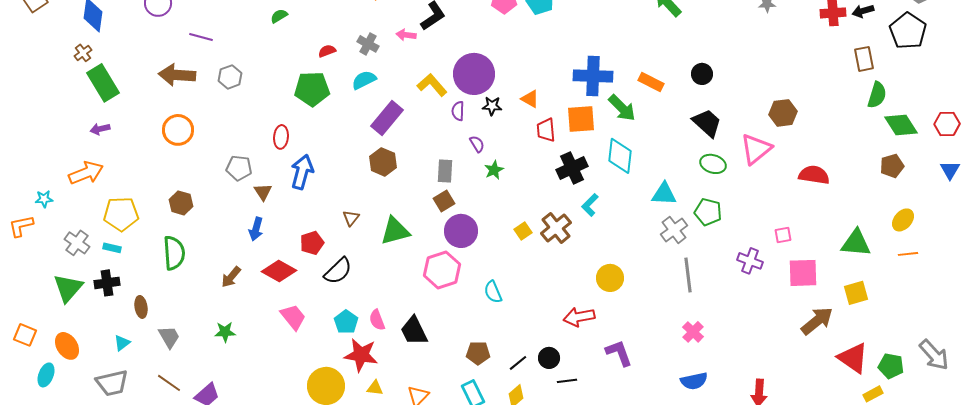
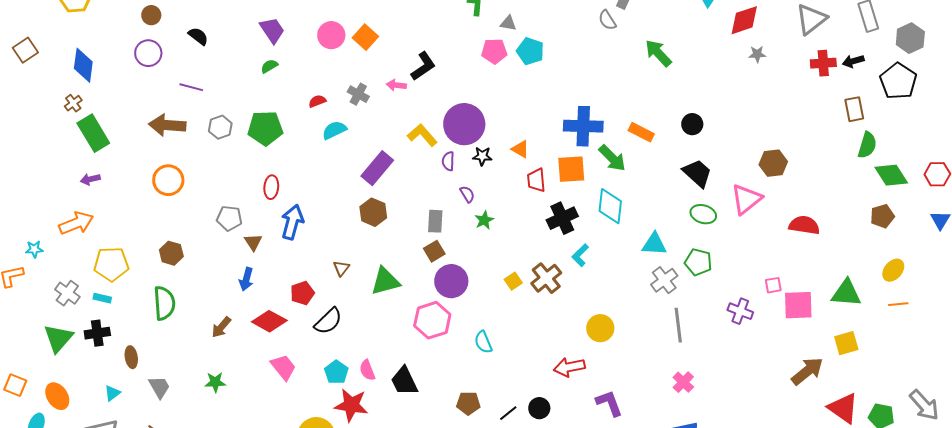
cyan semicircle: (364, 80) -> (334, 130), moved
green pentagon: (312, 89) -> (265, 128), moved
pink square: (803, 273) -> (798, 305), moved

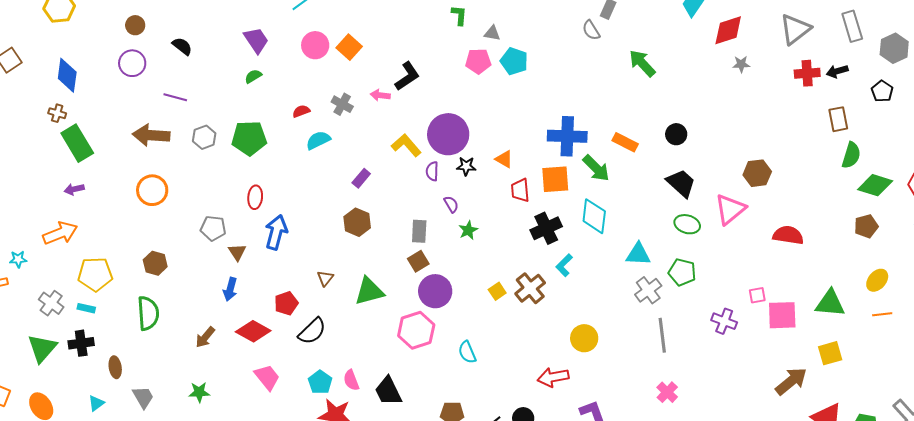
black pentagon: (898, 81) -> (882, 91), size x0.6
brown cross: (73, 103) -> (57, 113), turned -36
purple rectangle: (377, 168) -> (361, 178), size x0.6
green diamond: (891, 175) -> (875, 185), turned -40

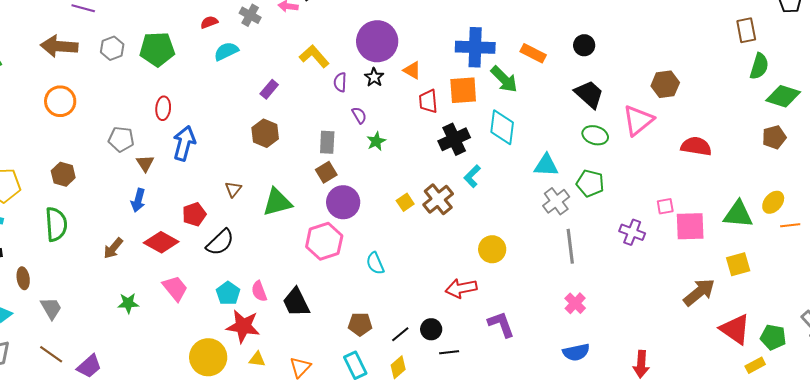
purple circle: (448, 134) -> (377, 41), moved
black star: (466, 166) -> (374, 77), turned 30
yellow ellipse: (877, 280) -> (773, 202), moved
green star: (199, 392) -> (128, 303), moved

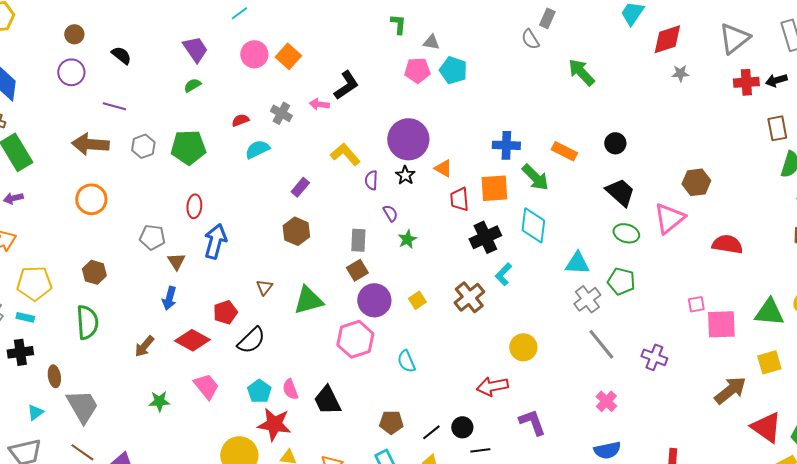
blue cross: (475, 47) -> (506, 145), size x0.7
yellow square: (405, 202) -> (417, 300), moved
purple cross: (632, 232) -> (654, 357), moved
gray line: (570, 246) -> (601, 344), turned -32
gray trapezoid: (51, 308) -> (82, 406), size x1.5

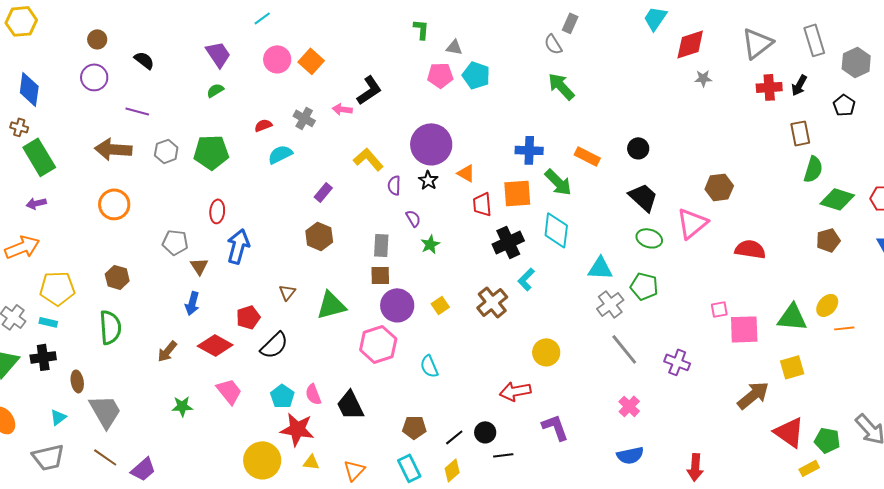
green arrow: (581, 72) -> (561, 86), moved
black arrow: (776, 80) -> (799, 85), turned -45
brown square: (357, 270) -> (380, 275), turned 30

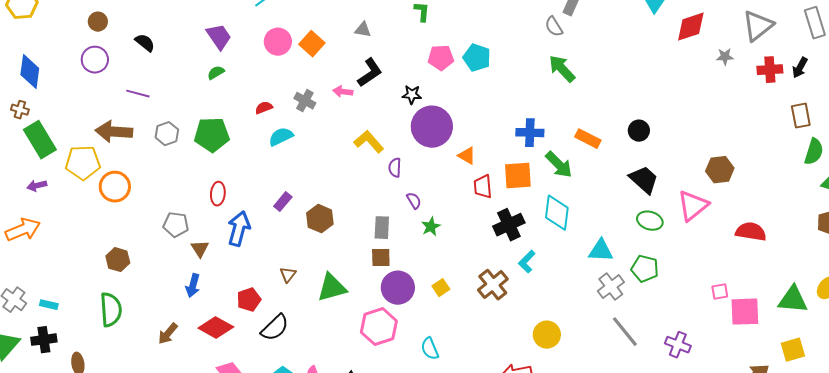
gray triangle: (454, 47) -> (363, 30), moved
gray star: (703, 78) -> (725, 57), moved
black star: (428, 180) -> (412, 95), moved, turned -30
purple rectangle: (323, 192) -> (283, 202), moved
yellow pentagon: (57, 288) -> (83, 163), moved

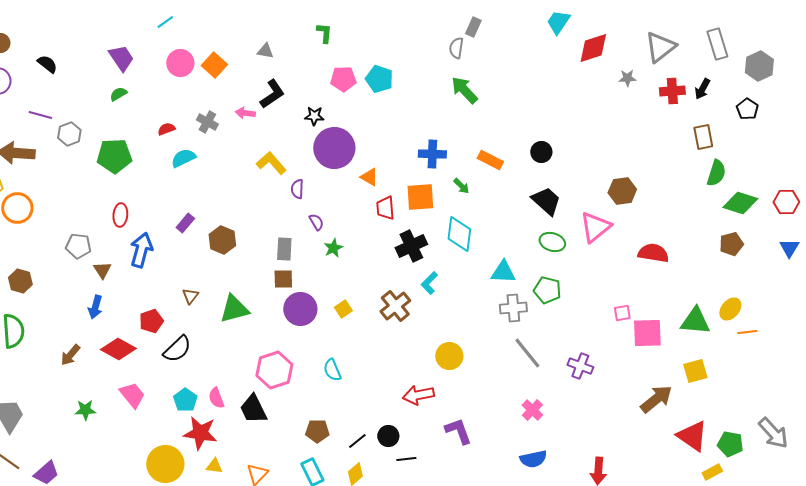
gray semicircle: (554, 27) -> (456, 48), turned 40
gray hexagon: (167, 134) -> (69, 134), moved
green arrow: (559, 165) -> (461, 186), size x0.6
gray cross: (611, 287) -> (513, 308), turned 32
pink hexagon: (379, 327) -> (274, 370), moved

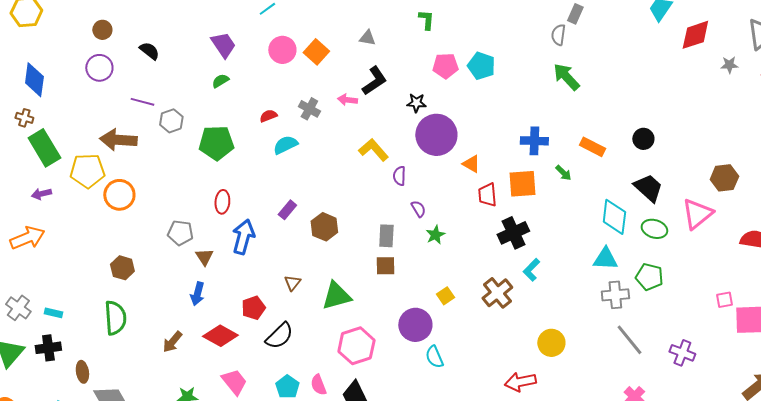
cyan diamond: (459, 234) -> (614, 217), moved
purple circle: (300, 309) -> (415, 325), moved
pink hexagon: (274, 370) -> (356, 346), moved

